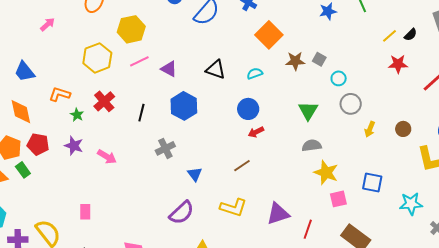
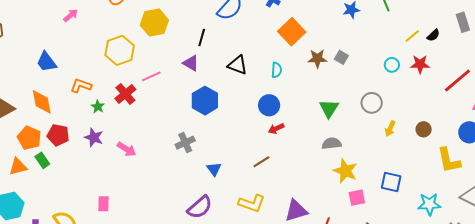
pink line: (139, 61) -> (151, 76), moved
cyan semicircle: (255, 74) -> (277, 70), turned 112
cyan circle: (339, 78) -> (392, 65), moved
black line: (141, 113) -> (202, 37), moved

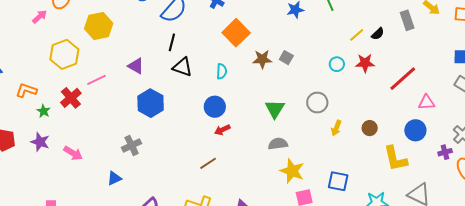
pink arrow: (71, 15) -> (40, 17), moved
black line: (202, 37) -> (172, 42), moved
blue triangle: (214, 169) -> (114, 178), moved, turned 42

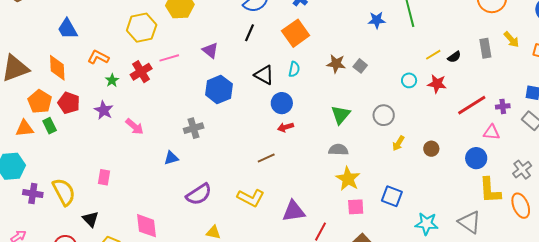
orange square: (236, 33) -> (296, 33), moved
black triangle: (183, 67) -> (264, 75), moved
purple cross: (445, 152) -> (503, 106), moved
yellow L-shape: (395, 159) -> (490, 190), moved

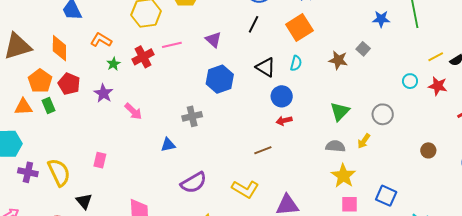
gray square: (360, 66) -> (363, 49), moved
yellow arrow: (398, 143) -> (364, 141), moved

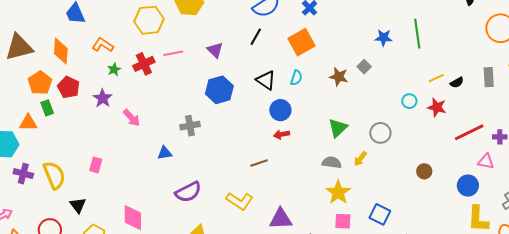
orange triangle: (23, 107) -> (28, 123), moved

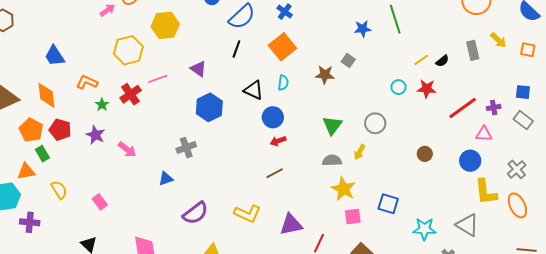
brown line: (259, 163) -> (275, 173), moved
pink rectangle: (96, 165) -> (100, 202), turned -42
yellow semicircle: (54, 175) -> (59, 190), moved, size x0.7

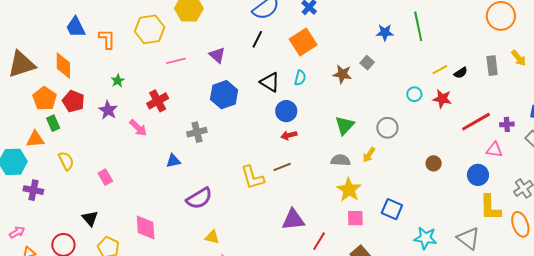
orange L-shape: (87, 82) -> (107, 39), moved, turned 60
red cross: (131, 94) -> (158, 101), moved
yellow L-shape: (248, 214) -> (252, 177), moved, turned 44

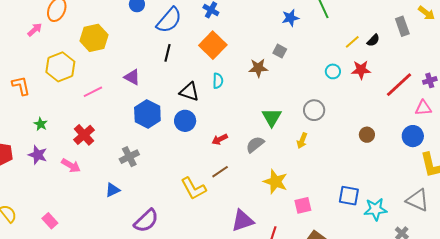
blue circle: (286, 111) -> (185, 121), moved
gray semicircle: (341, 160) -> (255, 144), moved, turned -30
yellow star: (349, 190) -> (275, 182), moved
blue square: (392, 209) -> (349, 196), moved

